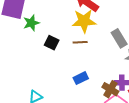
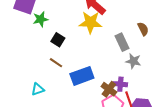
brown line: (80, 42) -> (56, 63), moved, turned 32
blue rectangle: (81, 78) -> (82, 76), size x1.6

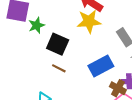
black square: (58, 40) -> (58, 44), size x1.5
blue rectangle: (82, 76) -> (101, 66), moved

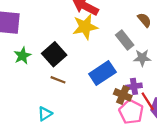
green star: (36, 25) -> (22, 56), moved
black square: (58, 44) -> (54, 54), turned 30

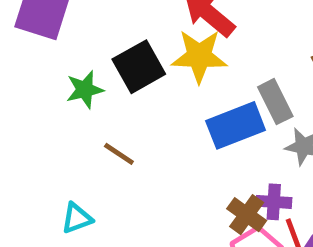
black square: (54, 54) -> (139, 67), moved
green star: (22, 56) -> (85, 90), moved
blue rectangle: (102, 73) -> (236, 125), moved

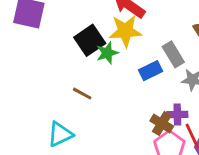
green star: (85, 90) -> (107, 53), moved
blue rectangle: (236, 125) -> (151, 71), size x0.7
cyan triangle: (77, 218) -> (60, 134), size x1.4

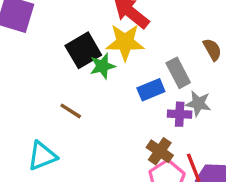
purple cross: (177, 115) -> (180, 114), moved

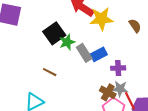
yellow star: (125, 42) -> (101, 19), moved
gray rectangle: (178, 73) -> (84, 53), moved
gray star: (198, 103) -> (120, 89), moved

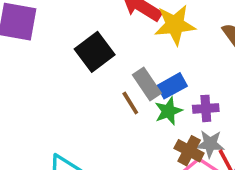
green star: (67, 42) -> (168, 111), moved
brown line: (50, 72) -> (130, 103), moved, turned 32

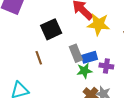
brown line: (130, 103) -> (39, 58), moved
purple cross: (206, 108) -> (106, 66), moved

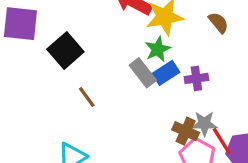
black square: (51, 29) -> (65, 50), moved
green star: (84, 71) -> (158, 49), moved

